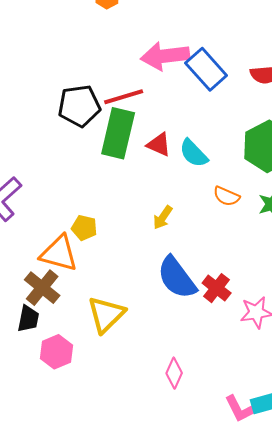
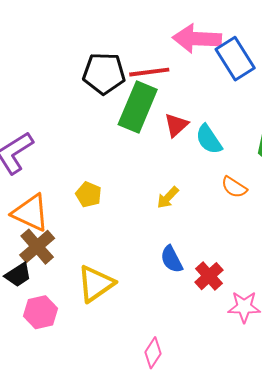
red triangle: (159, 145) -> (176, 125), turned 44
orange triangle: (59, 253) -> (30, 213), moved
blue semicircle: (177, 278) -> (172, 259), size x0.6
black trapezoid: (28, 319) -> (18, 275), turned 36

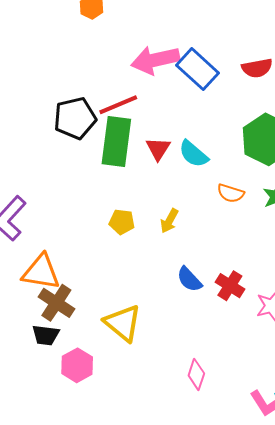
yellow pentagon: (89, 195) -> (122, 222), moved
black trapezoid: (18, 275) -> (46, 335), turned 56
yellow triangle: (96, 284) -> (123, 323), turned -30

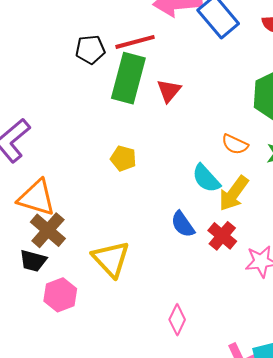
black pentagon: (75, 118) -> (90, 50), size x0.7
cyan semicircle: (193, 154) -> (206, 178), moved
yellow arrow: (169, 221) -> (234, 193), moved, size x1.5

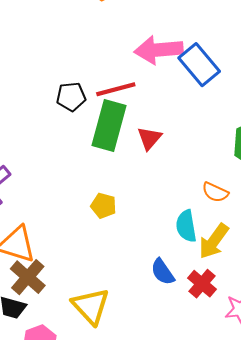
cyan semicircle: (206, 178) -> (186, 226), turned 32

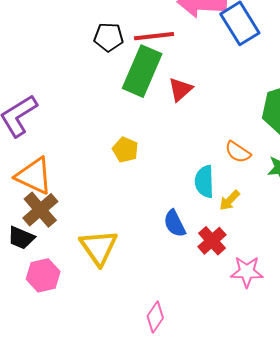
yellow arrow: (214, 241) -> (229, 200), size x0.6

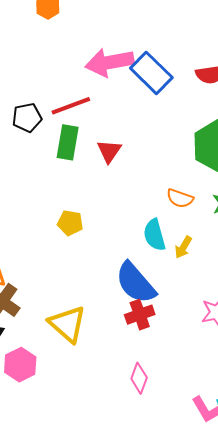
green rectangle: (142, 71) -> (68, 142), size x0.7
blue semicircle: (175, 224) -> (136, 283), size x1.6
red cross: (212, 241) -> (140, 315), moved, turned 36

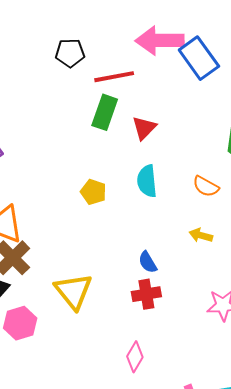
black pentagon: (27, 118) -> (70, 53), moved
cyan semicircle: (154, 235) -> (147, 181), moved
yellow arrow: (183, 247) -> (201, 235), turned 65
blue semicircle: (136, 283) -> (148, 262), size x0.5

